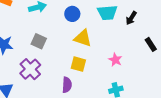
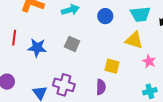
yellow triangle: (83, 38) -> (134, 40), moved
purple cross: (30, 69) -> (64, 85), moved, turned -30

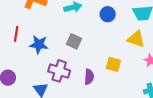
purple cross: (64, 85) -> (59, 71), moved
purple semicircle: (101, 87) -> (89, 77), moved

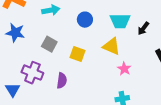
blue star: (39, 44) -> (15, 33), moved
yellow square: (113, 64) -> (77, 54), moved

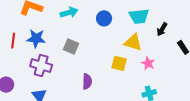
black arrow: (143, 28) -> (162, 29), moved
yellow square: (77, 54) -> (119, 63), moved
purple cross: (32, 73) -> (41, 66), moved

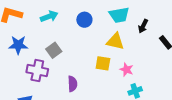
gray square: (71, 46) -> (54, 50), turned 35
pink star: (148, 63) -> (127, 70), moved
purple cross: (41, 66) -> (37, 71), moved

